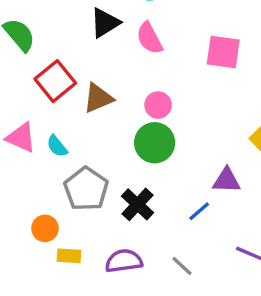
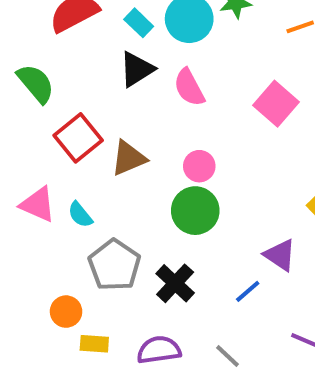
pink square: (223, 52) -> (276, 104), turned 33
purple triangle: (227, 180) -> (280, 255), turned 32

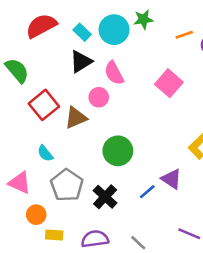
pink circle: (199, 166) -> (99, 97), moved
pink triangle: (38, 205) -> (20, 183), moved
blue line: (248, 291) -> (147, 192), moved

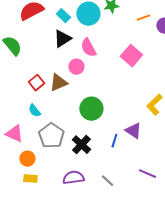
red square: (44, 105) -> (36, 83), moved, size x0.7
blue line: (147, 192) -> (114, 141), turned -32
yellow rectangle: (54, 235) -> (30, 179), moved

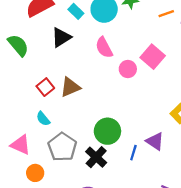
black triangle: (62, 39) -> (61, 37), moved
pink circle: (76, 67) -> (128, 69), moved
green circle: (91, 109) -> (107, 131), moved

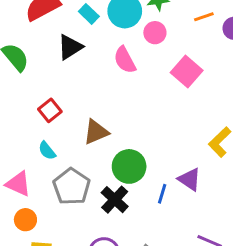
pink circle: (128, 69) -> (155, 33), moved
brown triangle: (70, 87) -> (96, 132), moved
orange circle: (35, 173) -> (25, 220), moved

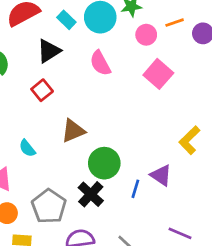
pink circle: (155, 33) -> (146, 35), moved
red square: (50, 110) -> (42, 90), moved
gray pentagon: (72, 187) -> (49, 206), moved

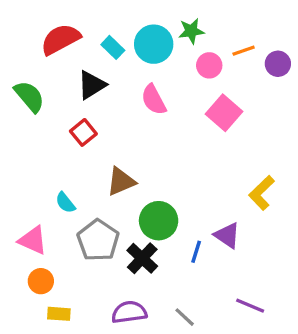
gray pentagon: (49, 206) -> (98, 240), moved

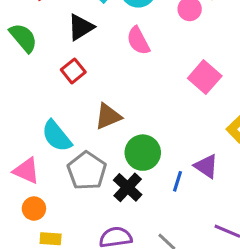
pink square: (224, 113) -> (205, 77), moved
cyan semicircle: (65, 203) -> (57, 136), size x1.6

